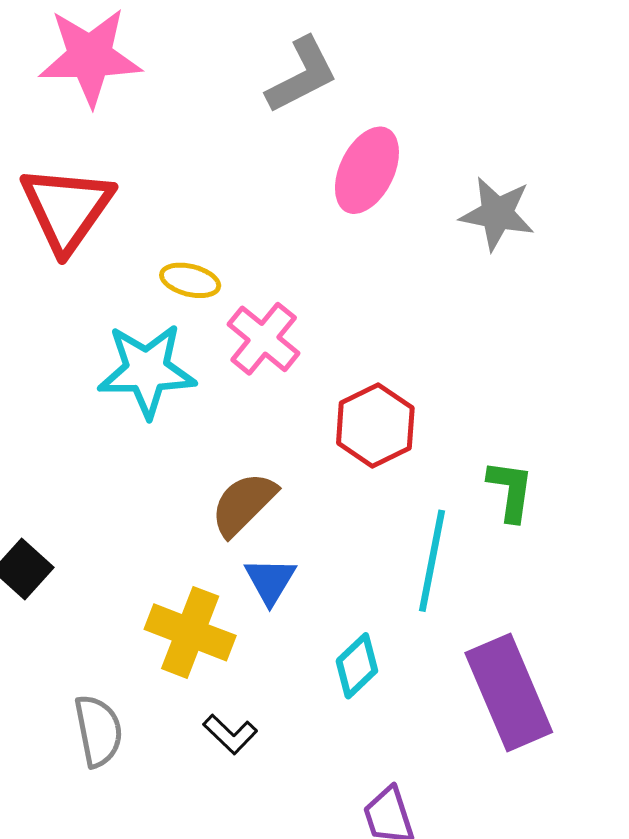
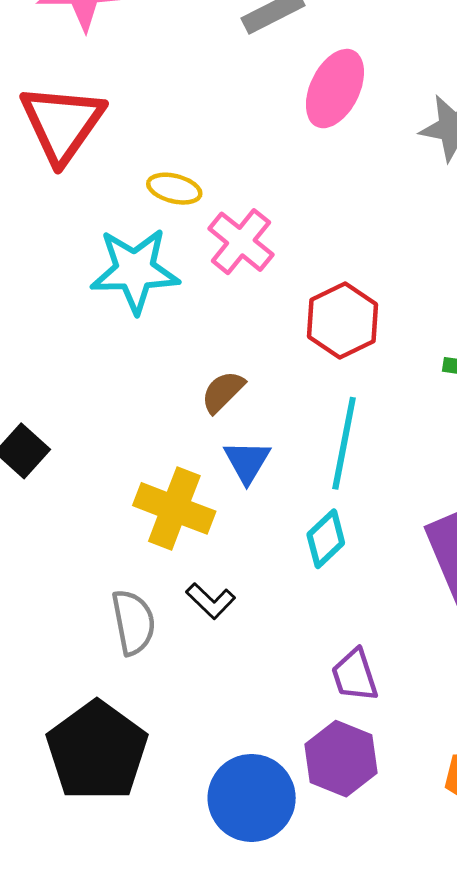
brown semicircle: (244, 504) -> (223, 392), size x0.7
cyan line: (432, 561) -> (344, 443), moved
gray semicircle: (98, 731) -> (133, 622), moved

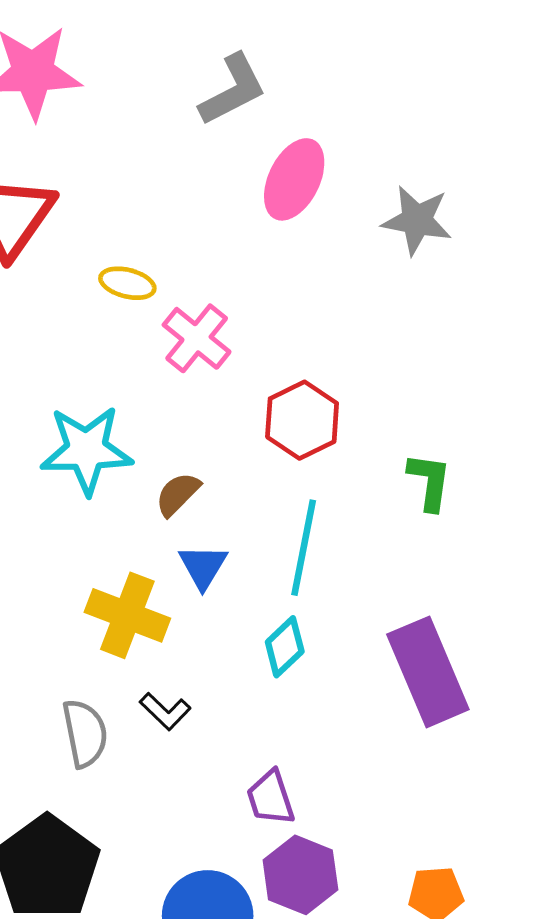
cyan star: (135, 270) -> (86, 450), moved
purple trapezoid: (355, 675) -> (271, 798), moved

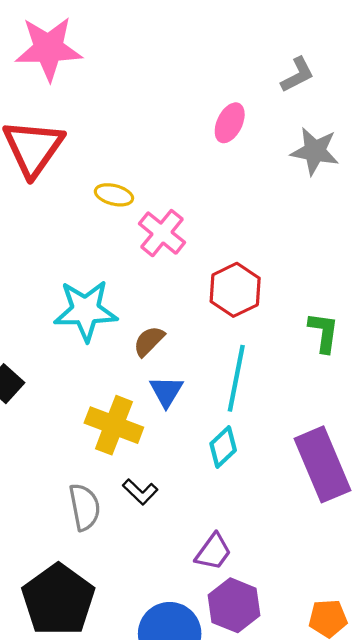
gray L-shape: (233, 90) -> (297, 75), moved, size x0.7
pink ellipse: (294, 179) -> (230, 123), size x0.7
purple trapezoid: (271, 798) -> (213, 552), turned -126

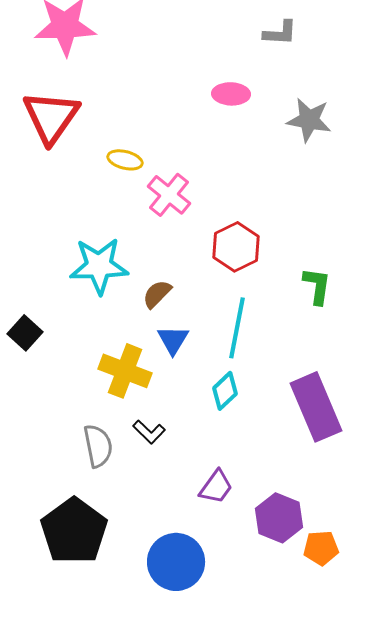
gray L-shape: (297, 75) -> (280, 33), moved, turned 30
pink ellipse: (230, 123) -> (231, 94), turned 66
purple hexagon: (234, 605) -> (279, 518), moved

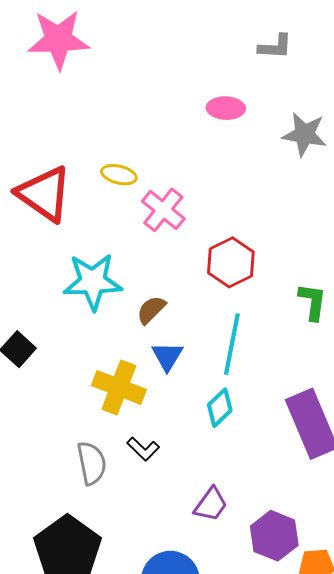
red triangle: (51, 117) -> (44, 194), moved, turned -30

